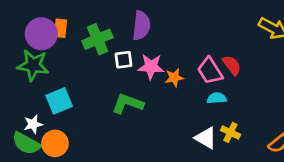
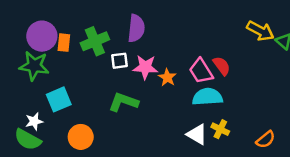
orange rectangle: (60, 28) -> (64, 43), moved
orange star: (174, 78) -> (167, 77), turned -30
cyan semicircle: (217, 98) -> (207, 97), size x1.6
orange circle: (55, 143) -> (81, 137), moved

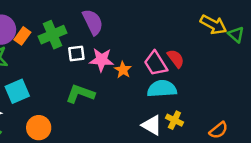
purple semicircle: (136, 28) -> (93, 22), turned -32
orange rectangle: (64, 43) -> (22, 36), turned 30

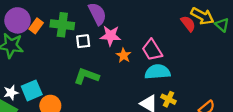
green cross: (53, 35) -> (62, 25), turned 30
red semicircle: (176, 59) -> (188, 24), moved
pink star: (102, 60) -> (110, 36), moved
cyan square: (17, 91) -> (32, 90), moved

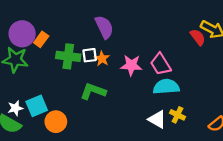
green cross: (62, 25) -> (68, 56), moved
pink star: (110, 36) -> (131, 65), moved
orange star: (124, 55) -> (102, 59), moved

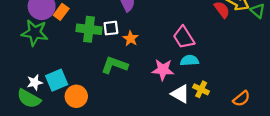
orange star: (102, 59) -> (131, 39), moved
pink star: (131, 65) -> (163, 70), moved
cyan semicircle: (166, 87) -> (189, 60), size x0.7

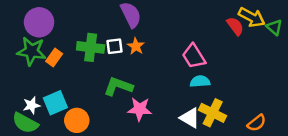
orange rectangle: (61, 12) -> (54, 58), moved
orange star: (131, 39) -> (136, 46), moved
pink star: (163, 70) -> (140, 109), moved
yellow cross: (201, 89) -> (213, 113), size x1.5

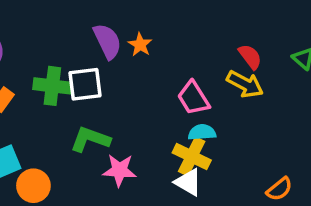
yellow arrow: (252, 17) -> (245, 84), moved
white square: (114, 46) -> (85, 84), size x1.5
orange star: (136, 46) -> (140, 45), moved
yellow cross: (213, 113) -> (192, 156), moved

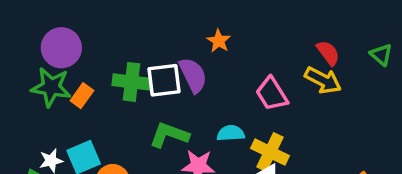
purple semicircle: (107, 41) -> (193, 75), moved
cyan semicircle: (202, 132) -> (231, 133), moved

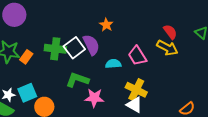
purple circle: (61, 48) -> (14, 15), moved
white square: (164, 80) -> (74, 48), turned -30
cyan semicircle: (231, 133) -> (113, 64), moved

